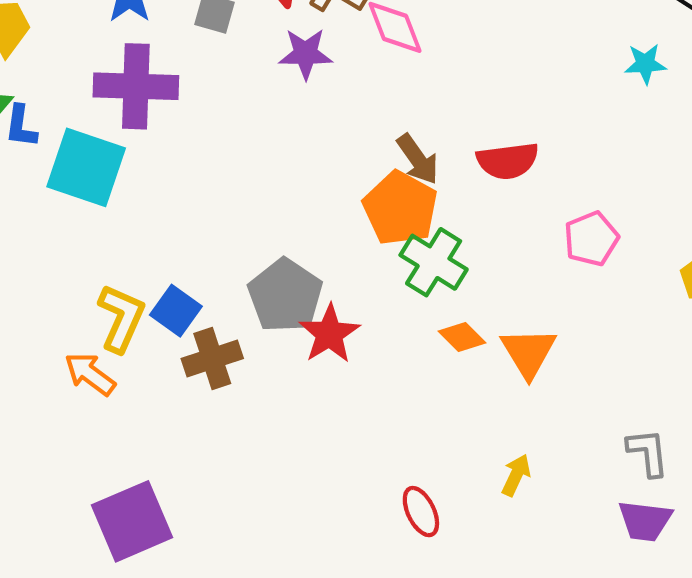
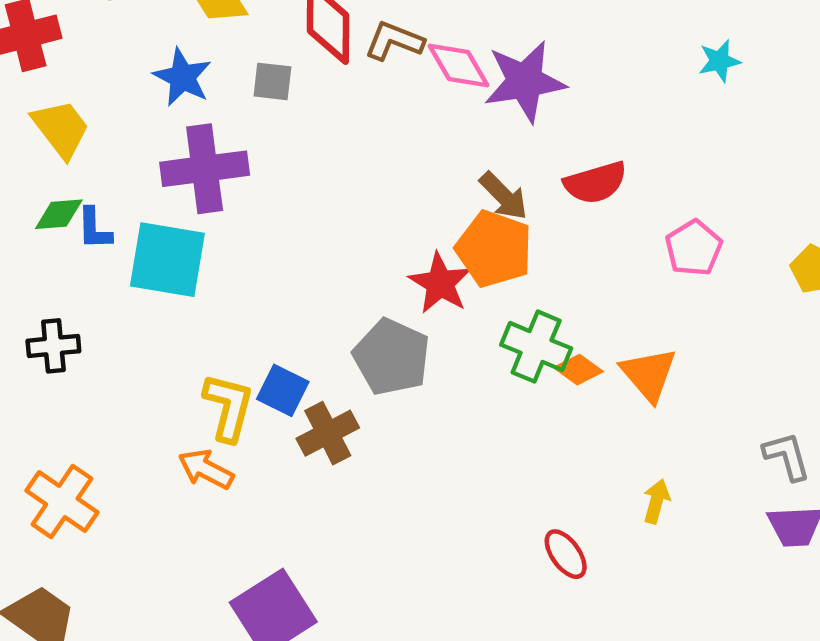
purple star: (306, 54) -> (525, 81), moved, size x1.5
green cross: (434, 262) -> (536, 347), moved
red star: (329, 334) -> (440, 283), moved

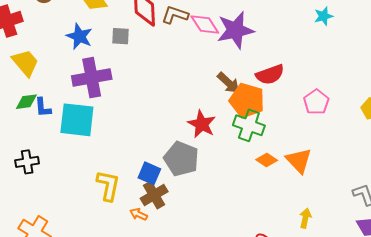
orange pentagon: (494, 249) -> (247, 100), moved
green cross: (536, 347) -> (249, 125), moved
blue square: (283, 390) -> (149, 173), moved
orange arrow: (206, 469) -> (139, 214), moved, size x0.7

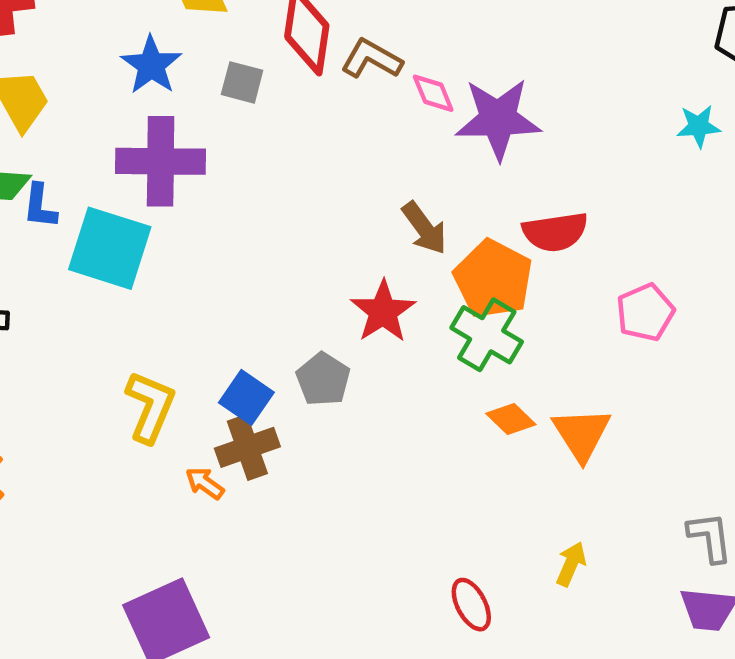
pink diamond: (205, 24) -> (433, 93), size x0.7
brown arrow: (228, 83) -> (424, 228), moved
gray pentagon: (181, 159) -> (323, 379), size x0.7

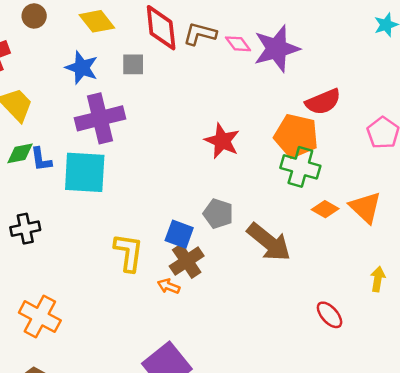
brown arrow: (424, 228) -> (269, 242), moved, size x1.5
red star: (383, 311) -> (222, 141), moved

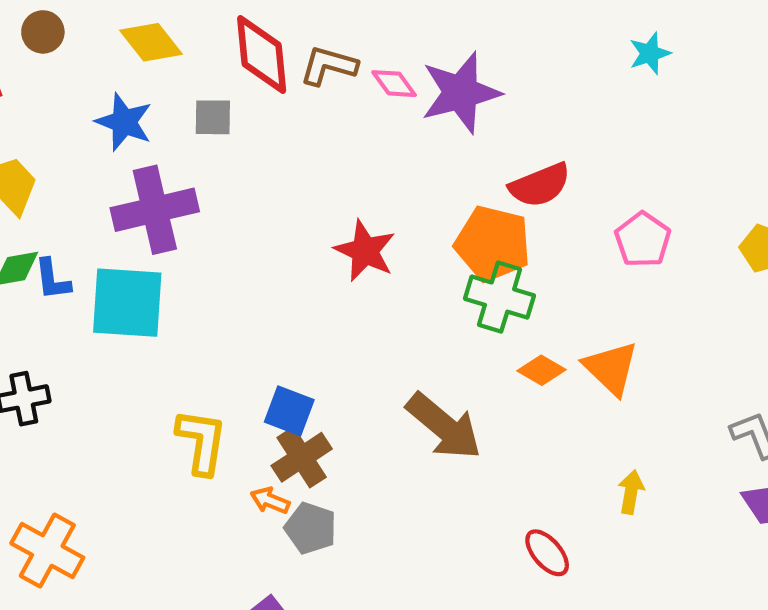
gray pentagon: (218, 214) -> (311, 528), moved

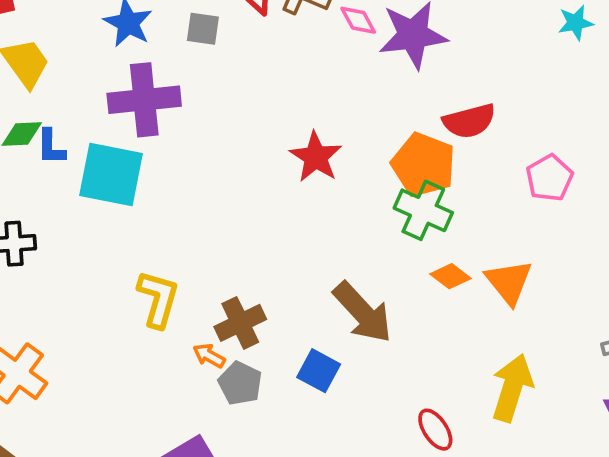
blue square: (289, 411) -> (319, 371), moved
yellow arrow: (631, 492) -> (512, 388), size x1.8

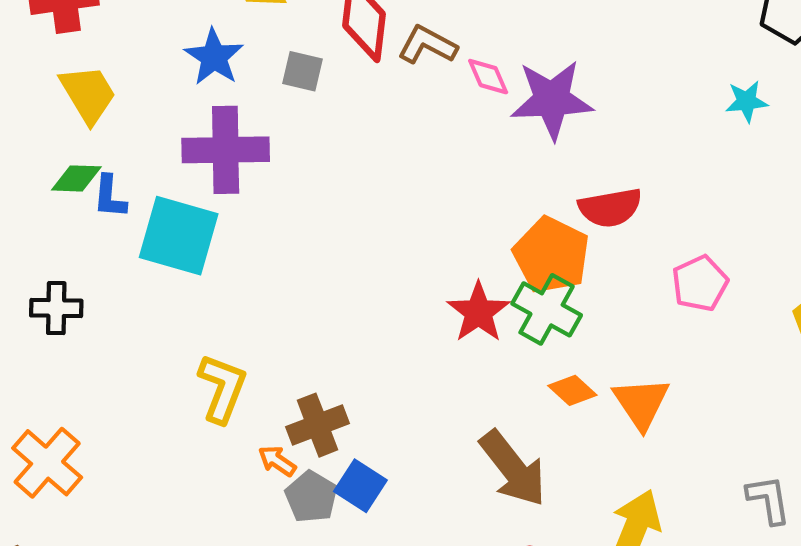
red star: (316, 157) -> (478, 312), moved
brown arrow: (363, 312) -> (513, 468), moved
blue square: (319, 371) -> (360, 486), moved

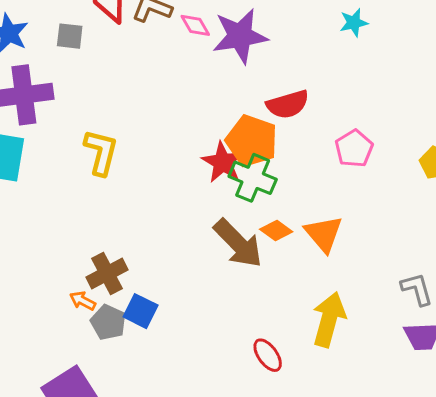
cyan star: (746, 101) -> (354, 23), moved
red star: (478, 312) -> (223, 162), moved
yellow L-shape: (222, 388) -> (101, 152), moved
brown arrow: (513, 468) -> (238, 243), moved

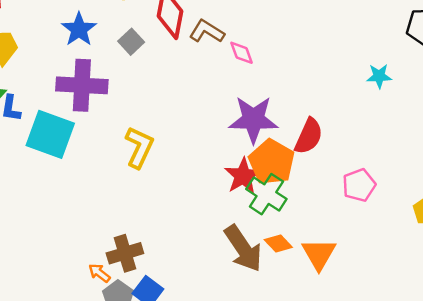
gray square: (70, 36) -> (131, 42), turned 30
purple star: (240, 36) -> (253, 119), moved
red semicircle: (288, 104) -> (309, 136), turned -60

